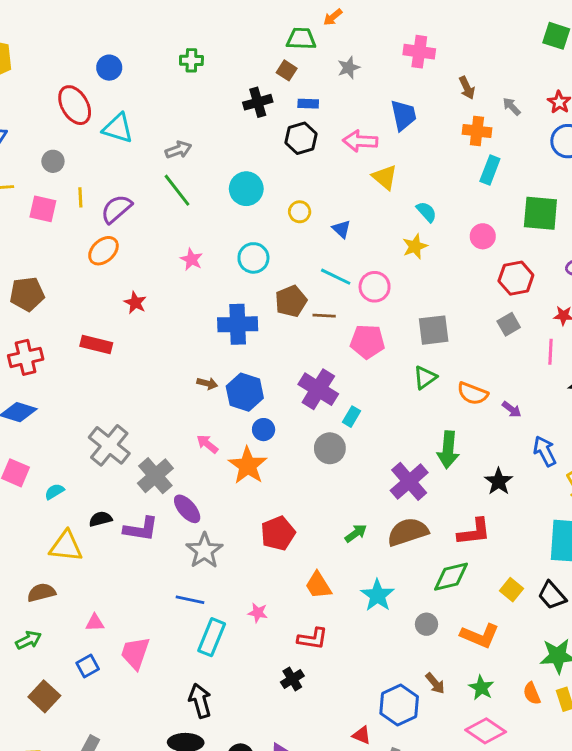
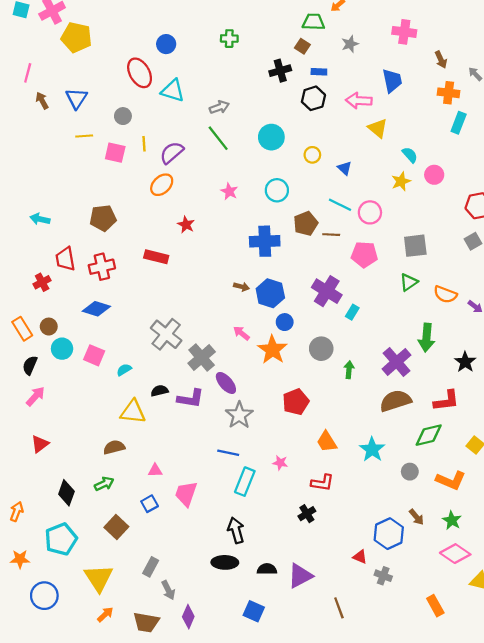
pink circle: (483, 236) -> (434, 175), moved
gray circle: (330, 448) -> (321, 349), moved
green arrow: (356, 533) -> (349, 370), moved, turned -49

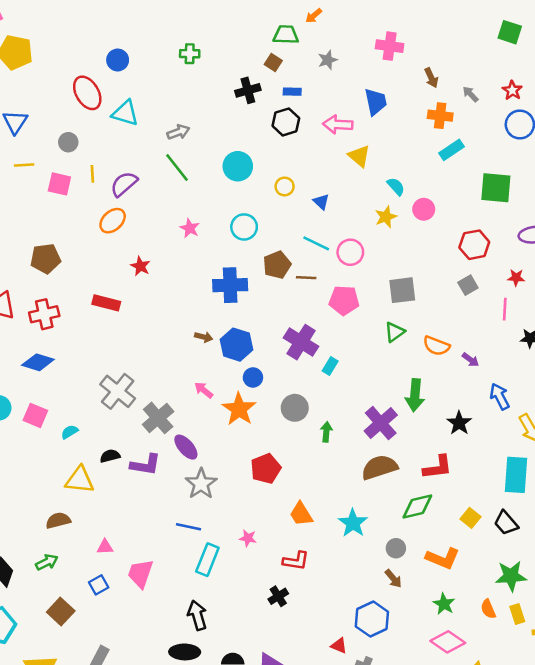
cyan rectangle: (459, 123) -> (452, 150), turned 35
brown arrow: (416, 517) -> (393, 579), moved

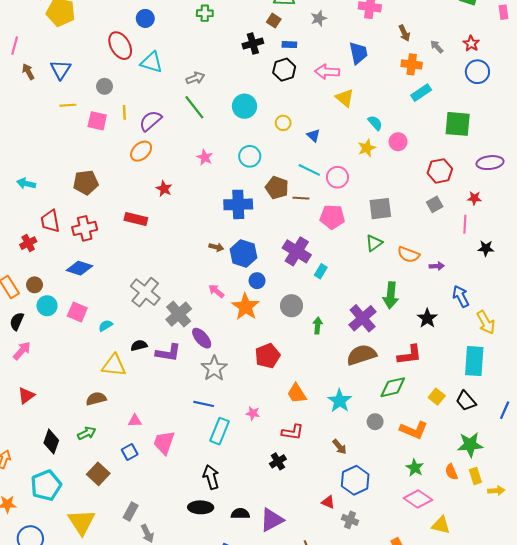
brown pentagon: (277, 265) -> (277, 188), turned -30
purple arrow: (471, 360) -> (437, 266), turned -40
brown arrow: (393, 579) -> (340, 447), moved

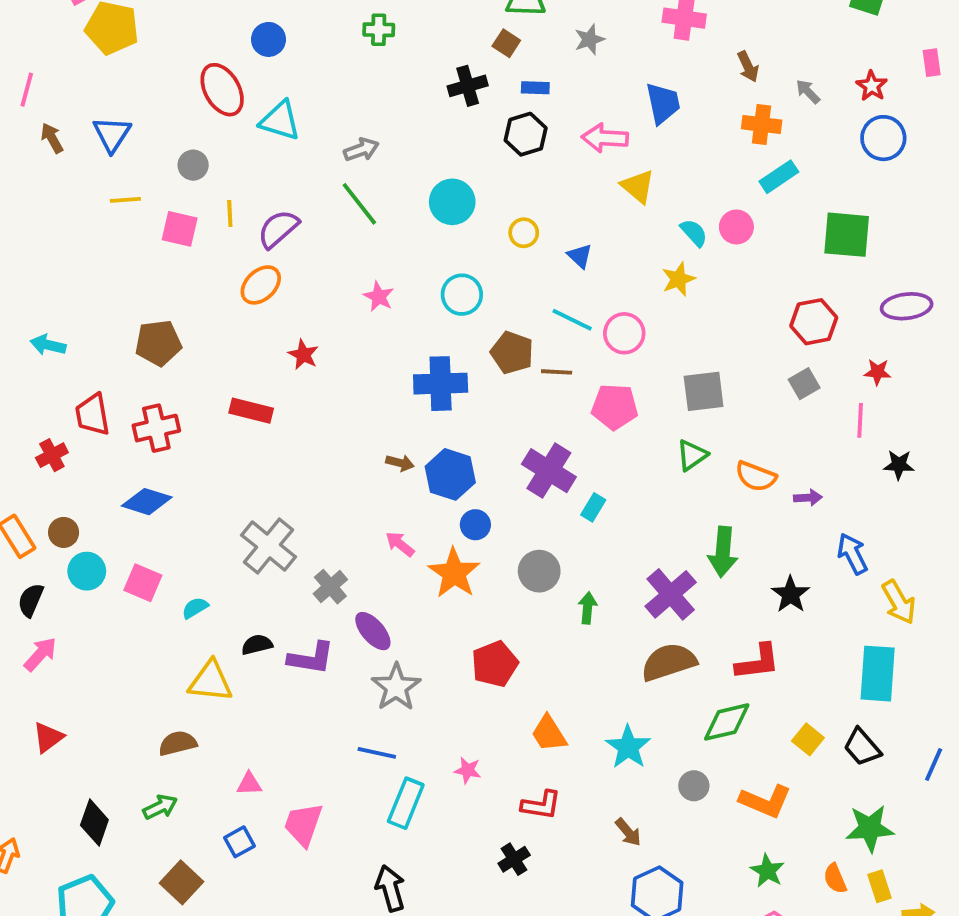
pink rectangle: (504, 12) -> (932, 63), moved
pink circle: (398, 142) -> (736, 227), moved
gray cross: (179, 314) -> (330, 587), size x0.7

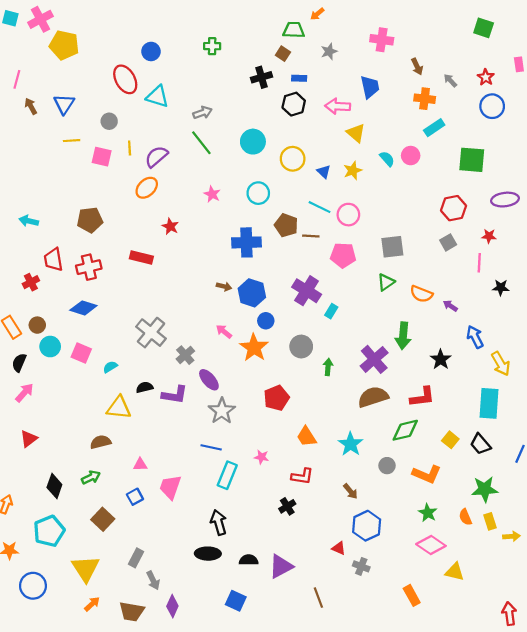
yellow circle: (524, 233) -> (293, 159), size x1.5
yellow star: (678, 279) -> (353, 171), moved
purple arrow: (808, 498) -> (450, 306), turned -144

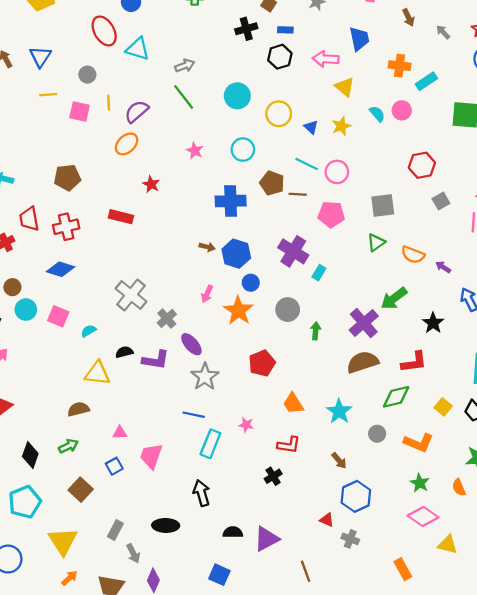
orange cross: (425, 99) -> (400, 66), moved
red hexagon: (454, 208) -> (422, 165), moved
pink arrow: (224, 331) -> (207, 294), turned -105
green arrow: (403, 336) -> (394, 298), turned 48
black ellipse: (208, 554) -> (166, 525), moved

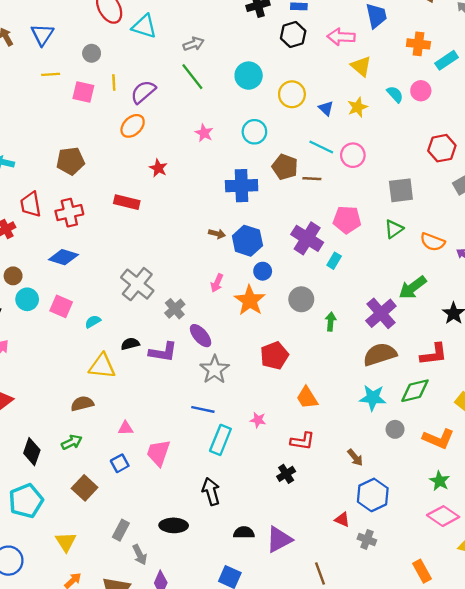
pink pentagon: (331, 214) -> (347, 220), moved
cyan star: (339, 411) -> (373, 398), moved, turned -30
yellow triangle: (63, 541) -> (66, 542), size x0.7

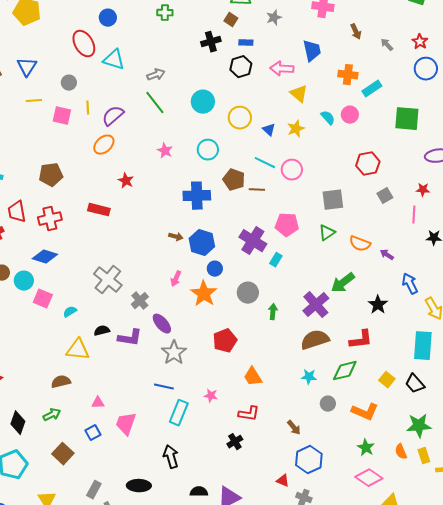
cyan circle: (27, 299) -> (24, 281), moved
cyan star: (373, 398) -> (309, 377), size x0.7

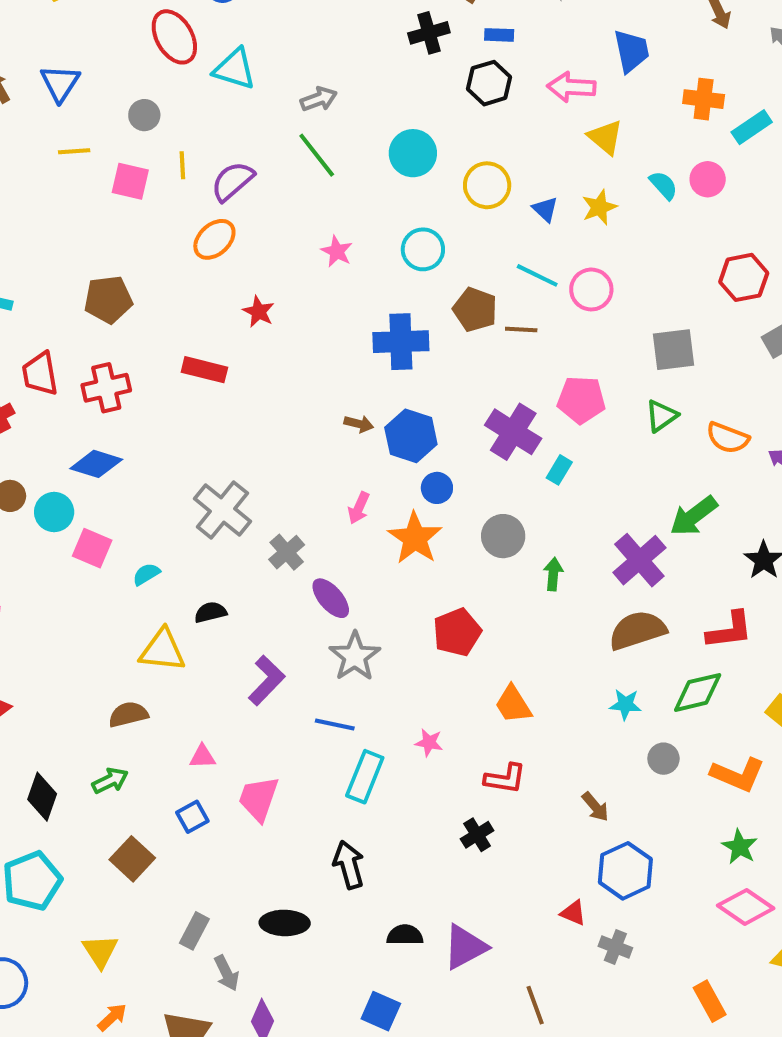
purple L-shape: (130, 338) -> (267, 680), moved, turned -55

